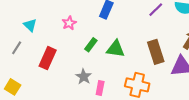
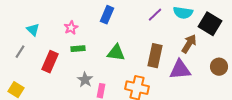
green rectangle: (91, 45) -> (78, 49), moved, turned 48
brown rectangle: (156, 52) -> (155, 56), turned 30

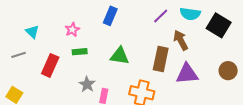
brown arrow: (189, 44) -> (181, 40), moved, turned -60
gray line: (20, 52) -> (19, 55), turned 40

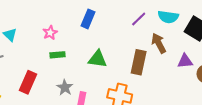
red rectangle: (50, 65) -> (28, 82), moved
purple triangle: (187, 74) -> (185, 61), moved, size x0.7

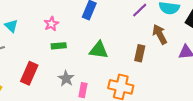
brown rectangle: (139, 62) -> (140, 53), size x0.7

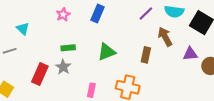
pink star: (51, 24) -> (63, 15), moved
green triangle: (99, 50) -> (107, 52), turned -30
gray star: (66, 78) -> (63, 67), moved

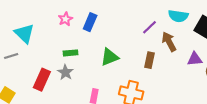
blue rectangle: (97, 14) -> (90, 22), moved
purple line: (146, 14) -> (150, 27), moved
cyan triangle: (23, 29) -> (24, 33), size x1.5

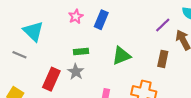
gray line: (11, 56) -> (19, 55), turned 40

